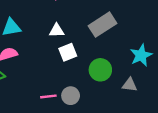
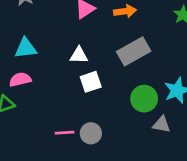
green circle: (100, 70) -> (144, 99), moved

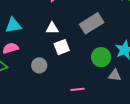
pink line: (65, 133) -> (77, 89), moved
gray circle: (91, 133) -> (39, 65), moved

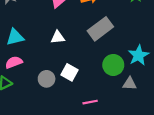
white square: (62, 47) -> (70, 72), moved, turned -35

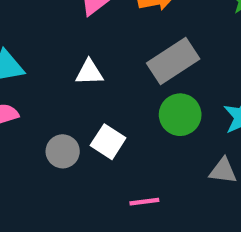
green circle: (113, 65) -> (180, 115), moved

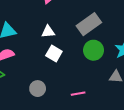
white square: (108, 142) -> (54, 54), moved
gray circle: (63, 151) -> (38, 89), moved

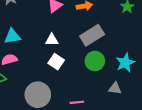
gray circle: (38, 89) -> (38, 95), size x1.6

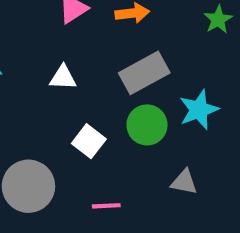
white square: (56, 62) -> (89, 141), moved
cyan star: (125, 63) -> (199, 110), moved

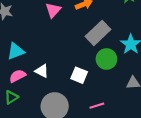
white triangle: (63, 78) -> (42, 71), moved, turned 40

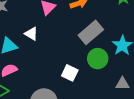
white triangle: (42, 71) -> (31, 34), moved

